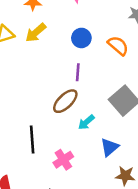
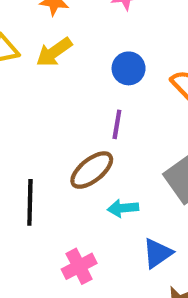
cyan arrow: (86, 122) -> (123, 208), turned 30
black line: (32, 140) -> (30, 202), moved

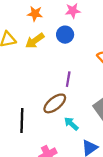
blue circle: (129, 68) -> (65, 35), moved
cyan arrow: (123, 208) -> (71, 124), turned 48

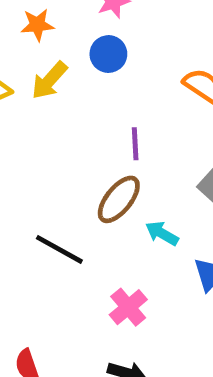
black line: (22, 121) -> (59, 249), turned -50

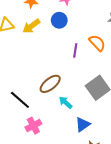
purple line: (135, 144) -> (75, 50), moved
pink cross: (128, 307) -> (33, 126), moved

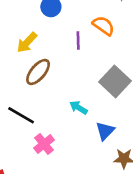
yellow arrow: (31, 26) -> (27, 42), moved
brown ellipse: (50, 84) -> (38, 72), moved

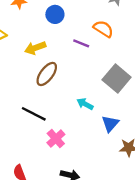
purple line: (78, 40) -> (81, 43), turned -63
yellow arrow: (27, 42) -> (35, 48), turned 30

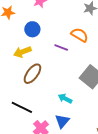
blue circle: (55, 14) -> (32, 29), moved
blue triangle: (110, 124) -> (62, 121), moved

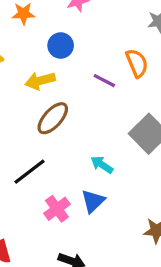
orange semicircle: (80, 35) -> (137, 63), turned 30
black line: (22, 107) -> (30, 172), turned -70

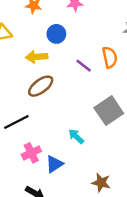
cyan arrow: (102, 165) -> (76, 136), moved
blue triangle: (93, 201) -> (54, 164), moved

